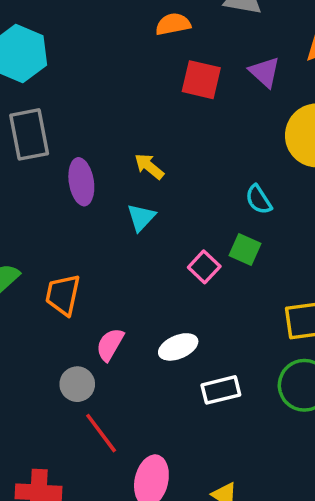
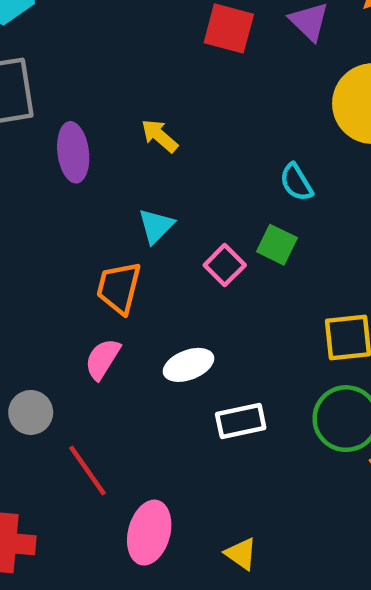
cyan triangle: (141, 217) -> (156, 226), moved
orange trapezoid: (63, 295) -> (119, 288), moved
gray circle: (77, 384) -> (31, 412), moved

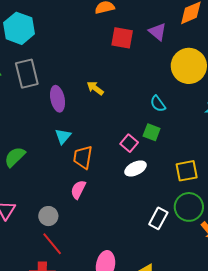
cyan triangle: (156, 226) -> (63, 136), moved
white ellipse: (188, 365) -> (136, 168), moved
white rectangle: (241, 421) -> (158, 218), moved, turned -45
red line: (88, 470) -> (52, 244), moved

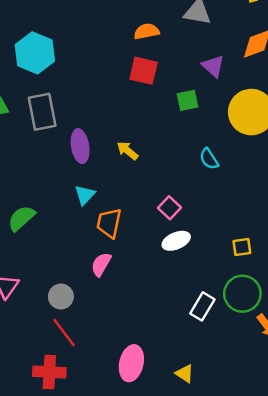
red square: (122, 38) -> (144, 71), moved
yellow arrow: (95, 88) -> (127, 151), moved
green square: (152, 132) -> (187, 100), moved, turned -36
yellow square: (187, 171) -> (242, 247), size x0.7

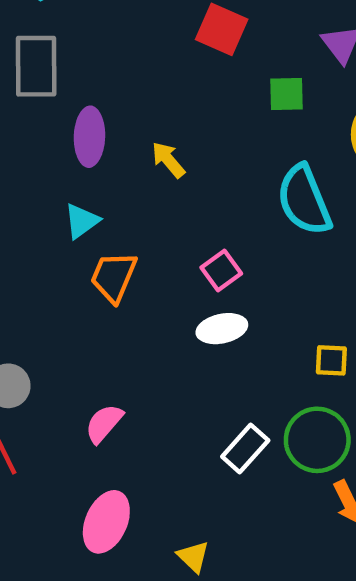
cyan semicircle: (209, 159) -> (304, 200), size x1.8
pink semicircle: (101, 264) -> (104, 423), moved

